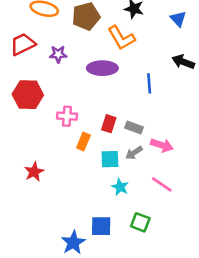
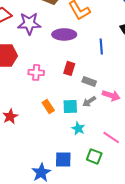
purple star: (58, 54) -> (29, 23), size x1.6
red rectangle: (109, 124) -> (69, 68), moved
orange rectangle: (83, 141) -> (48, 106), moved, turned -56
pink line: (162, 184) -> (111, 137), moved

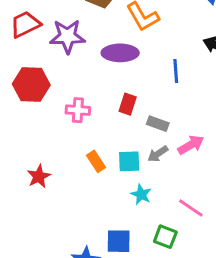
pink arrow: (111, 95) -> (191, 145), turned -48

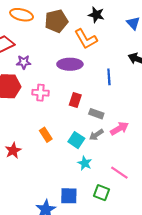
purple star: (67, 36) -> (24, 62), moved, size x0.6
pink cross: (78, 110) -> (40, 93), moved
orange rectangle: (96, 161) -> (46, 135), moved
cyan square: (129, 161) -> (76, 140), turned 35

